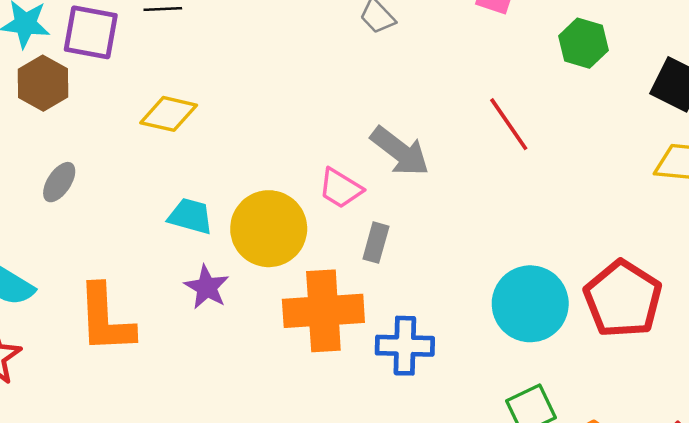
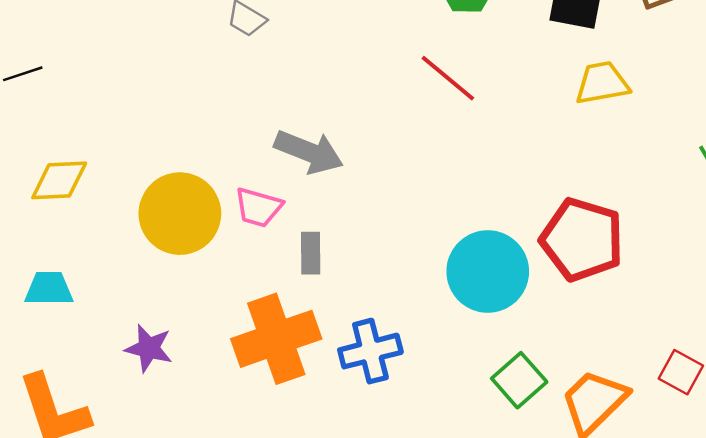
red line: (509, 124) -> (448, 78), moved
cyan trapezoid: (190, 216) -> (49, 289), moved
yellow circle: (269, 229) -> (180, 214), moved

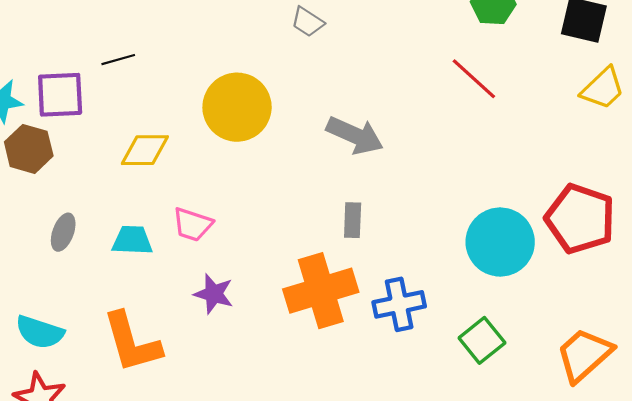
yellow trapezoid: (602, 83) -> (603, 88), turned 144
pink trapezoid: (258, 207) -> (193, 224), moved
yellow circle: (180, 214) -> (237, 107), moved
green square: (519, 380) -> (482, 340), moved

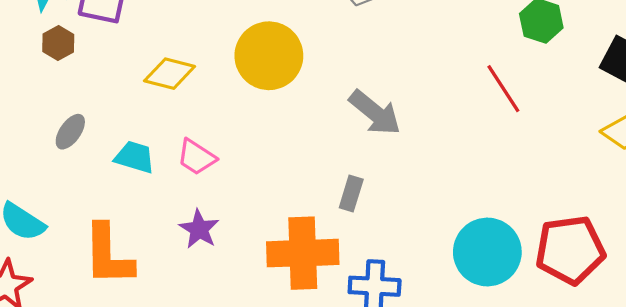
brown hexagon: (29, 149) -> (58, 43), size x0.7
red pentagon: (580, 219) -> (570, 250), turned 30

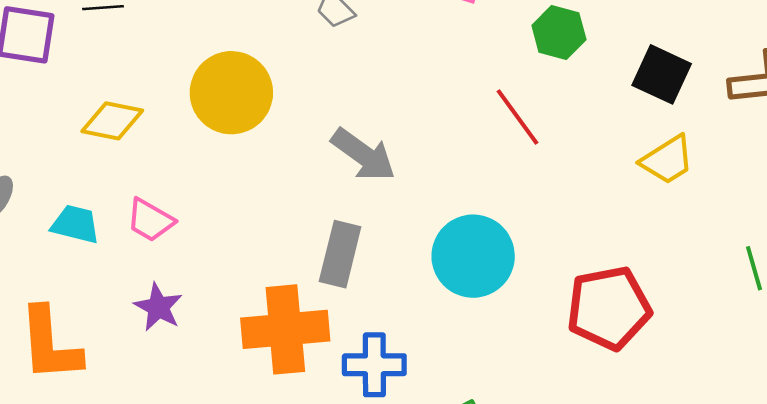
gray rectangle: (351, 194) -> (340, 254), size x1.5
cyan circle: (487, 252) -> (473, 256), moved

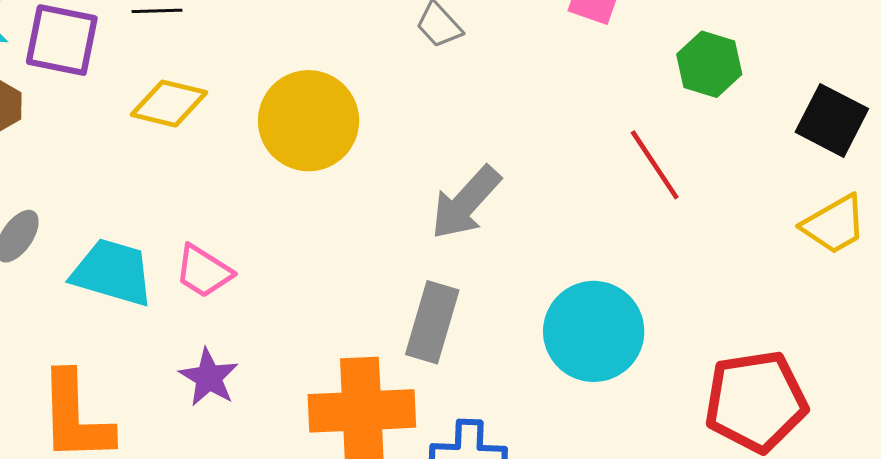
yellow diamond: (112, 121) -> (169, 104), moved
gray arrow: (363, 155) -> (466, 203), turned 94
cyan trapezoid: (75, 224) -> (112, 272), size x1.4

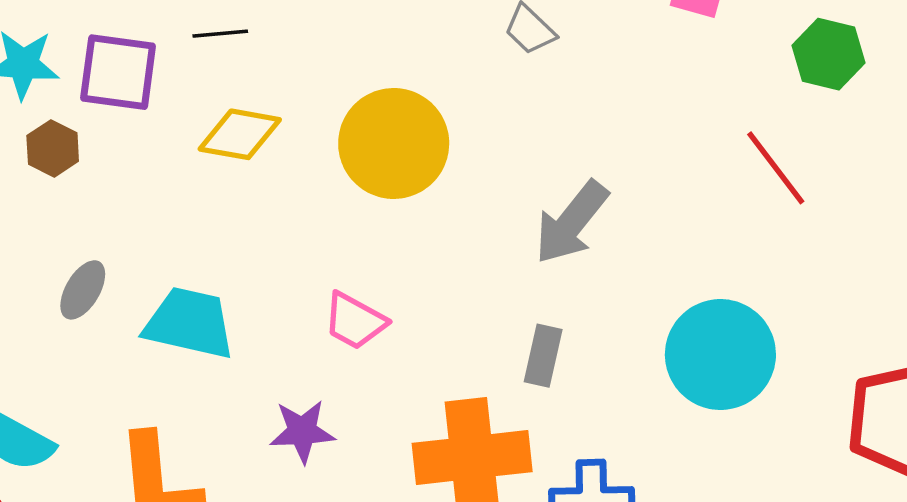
pink trapezoid: (204, 271) -> (355, 321), moved
gray rectangle: (432, 322) -> (543, 356), size x0.7
purple star: (209, 377) -> (302, 431), turned -30

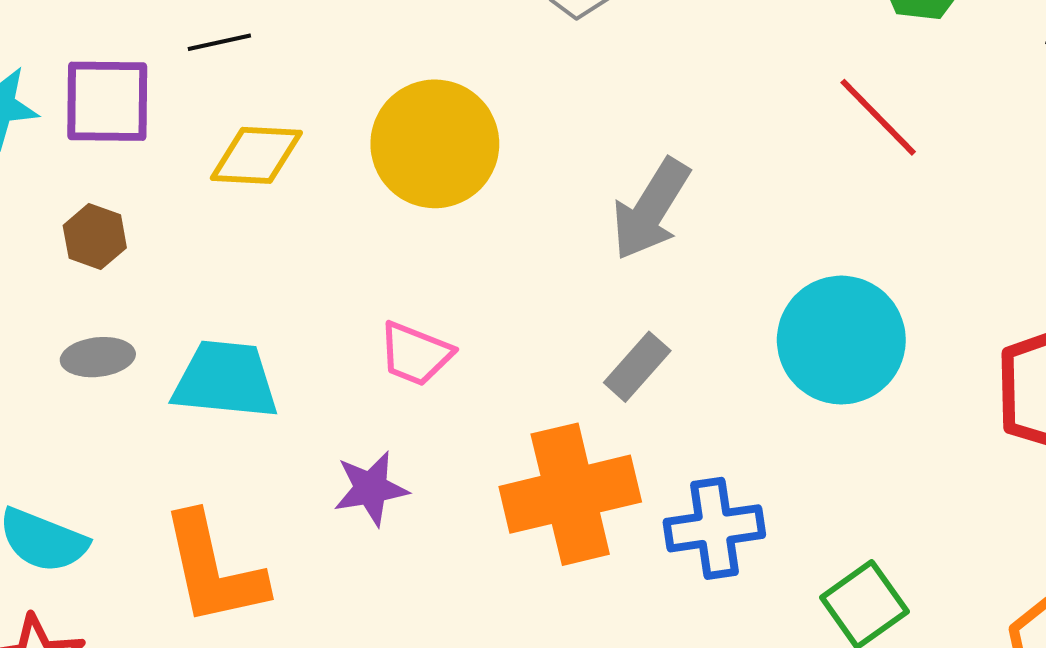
brown hexagon: (53, 148) -> (95, 237), moved
gray ellipse: (83, 290) -> (98, 357), turned 60
gray rectangle: (543, 356) -> (637, 367), turned 36

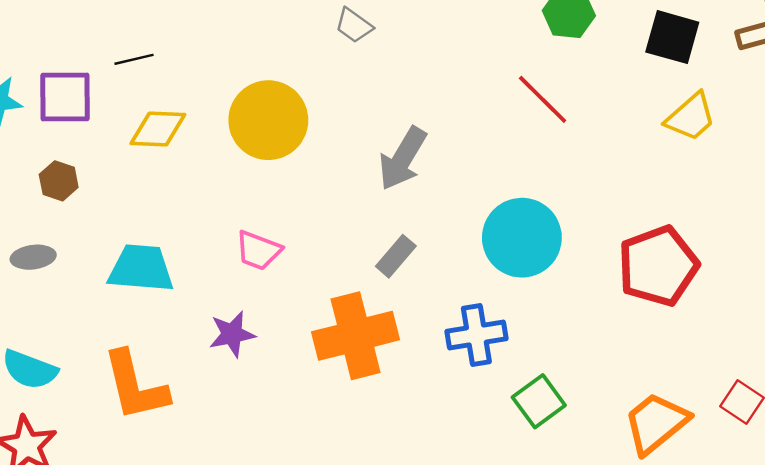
gray ellipse: (98, 357) -> (33, 257), moved
blue cross: (714, 528) -> (476, 335), moved

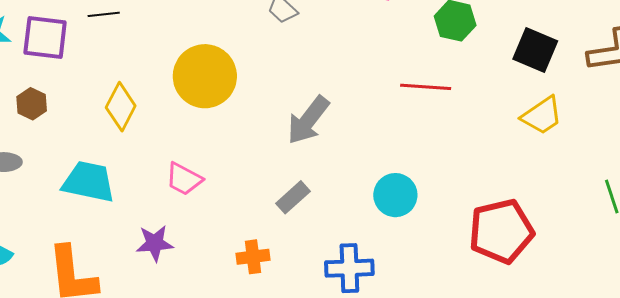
red line: (543, 99) -> (426, 87), turned -48
yellow diamond: (158, 129) -> (121, 107), moved, turned -72
cyan circle: (522, 238) -> (395, 195), size x0.7
orange cross: (356, 336) -> (253, 257), size x0.5

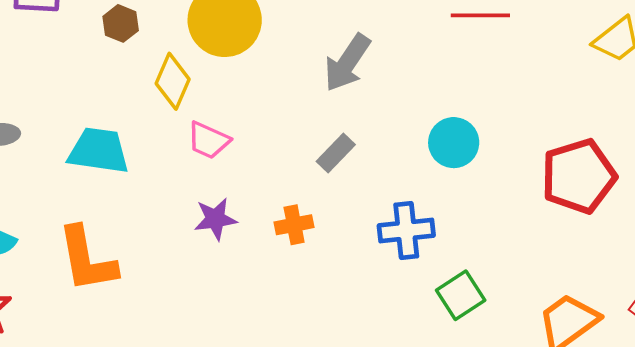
brown hexagon: (32, 104) -> (121, 23), moved
yellow diamond: (121, 107) -> (173, 81), moved
purple star: (155, 243) -> (215, 219), moved

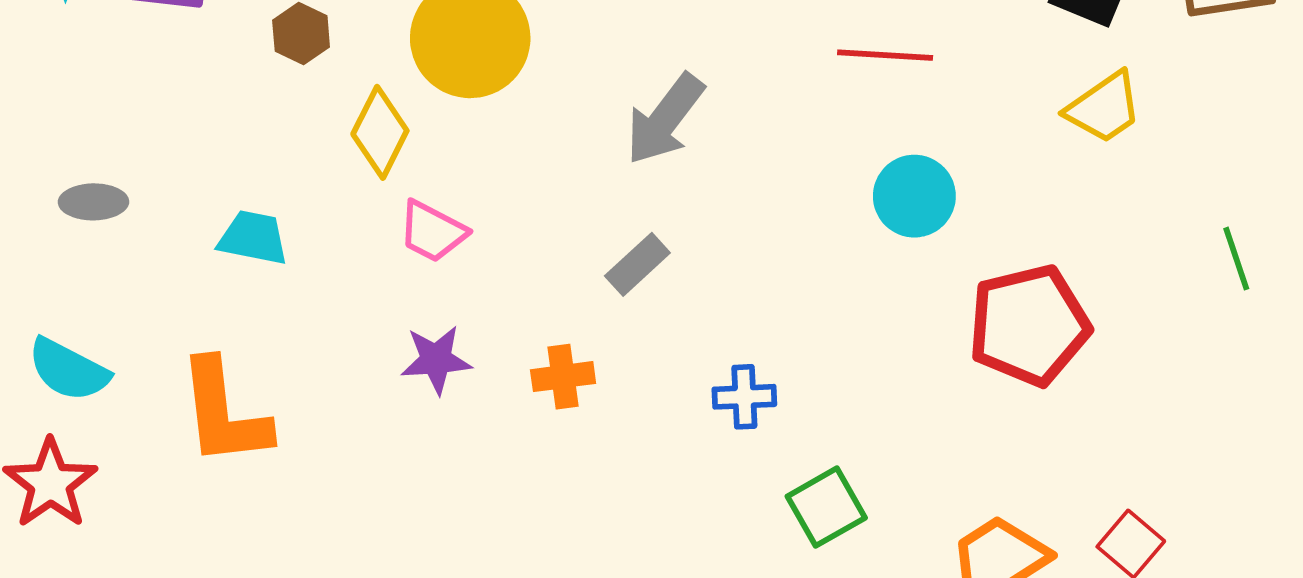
cyan circle: (454, 143) -> (914, 196), moved
cyan trapezoid: (99, 151) -> (253, 238), size x0.7
blue cross: (406, 231) -> (744, 397), size x0.7

